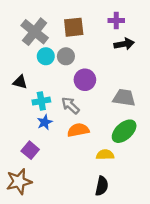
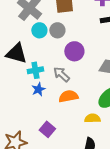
black triangle: (20, 82) -> (16, 53), size x1.6
purple square: (30, 150) -> (47, 129), moved

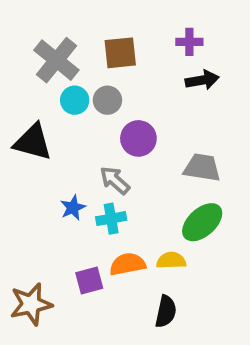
cyan cross: (35, 70) -> (111, 219), moved
orange semicircle: (68, 96) -> (127, 264), moved
purple square: (47, 129) -> (89, 280), turned 35

